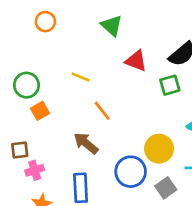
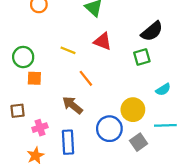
red triangle: (136, 61) -> (103, 41), moved
orange square: (40, 111) -> (34, 78), turned 32
pink cross: (35, 170) -> (40, 128), moved

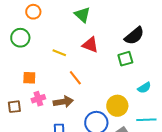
green circle: (23, 57) -> (20, 38), moved
brown arrow: (72, 105) -> (63, 102), turned 132
pink cross: (40, 128) -> (38, 99), moved

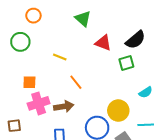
red triangle: (90, 45) -> (103, 43), moved
pink cross: (38, 99) -> (39, 103), size x1.5
brown square: (14, 107) -> (14, 126), moved

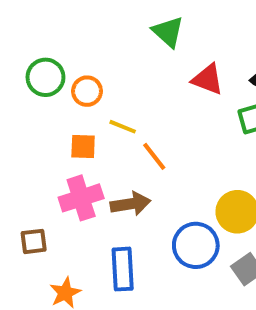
orange circle: (33, 16) -> (87, 91), moved
yellow line: (60, 57) -> (123, 127), moved
orange square: (29, 82) -> (83, 146), moved

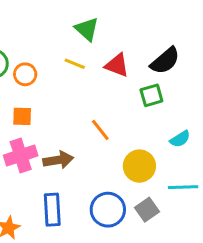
yellow line: (123, 127) -> (75, 64), moved
orange line: (154, 156) -> (100, 130), moved
blue circle: (196, 245) -> (108, 210), moved

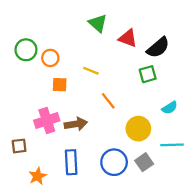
yellow line: (75, 64) -> (91, 71), moved
red triangle: (117, 65) -> (128, 38), moved
orange square: (22, 116) -> (60, 85), moved

